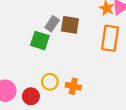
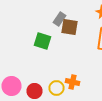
gray rectangle: (52, 24) -> (60, 19), moved
yellow circle: (50, 82) -> (56, 88), moved

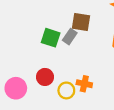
gray rectangle: (60, 19) -> (70, 37), moved
red circle: (34, 91) -> (45, 77), moved

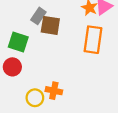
gray rectangle: (70, 37) -> (38, 16), moved
red circle: (45, 77) -> (12, 67), moved

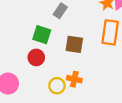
brown square: (50, 25) -> (74, 44), moved

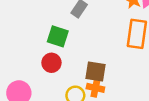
brown square: (74, 44) -> (95, 72), moved

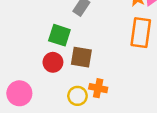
brown square: (95, 72) -> (81, 57), moved

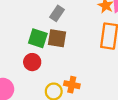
brown square: (81, 57) -> (57, 38), moved

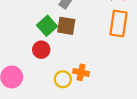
green square: (38, 38) -> (47, 26), turned 30

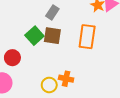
orange rectangle: (119, 24) -> (87, 37), moved
red circle: (41, 50) -> (12, 58), moved

